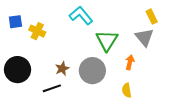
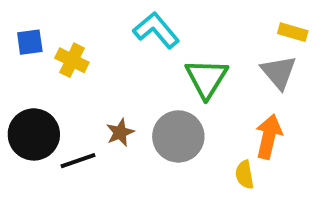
yellow rectangle: (152, 17) -> (293, 32), turned -48
orange arrow: (130, 62) -> (269, 136), moved, size x1.5
black line: (52, 88) -> (78, 161), moved

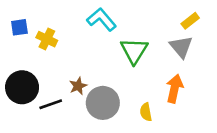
yellow rectangle: (293, 32) -> (190, 21), turned -54
gray circle: (178, 136) -> (103, 103), moved
yellow semicircle: (245, 175) -> (146, 112), moved

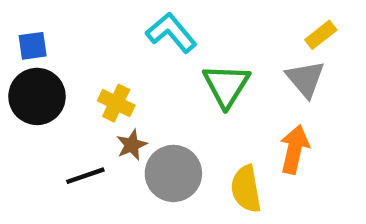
yellow cross: (47, 39) -> (116, 103), moved
black circle: (22, 87) -> (37, 96), moved
yellow semicircle: (146, 112) -> (246, 189), size x1.5

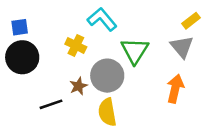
yellow cross: (116, 103) -> (76, 45), moved
gray circle: (173, 173) -> (107, 76), moved
yellow semicircle: (246, 189) -> (107, 112), moved

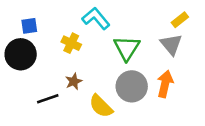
blue square: (20, 27) -> (29, 26), moved
gray circle: (107, 76) -> (132, 86), moved
yellow semicircle: (107, 112) -> (101, 106), turned -35

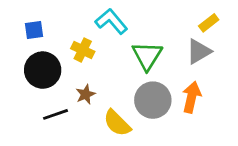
gray triangle: (171, 44) -> (199, 51), turned 40
black circle: (21, 54) -> (43, 70), moved

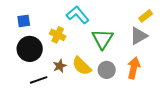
gray circle: (153, 100) -> (107, 70), size x0.7
yellow semicircle: (117, 123) -> (82, 66), moved

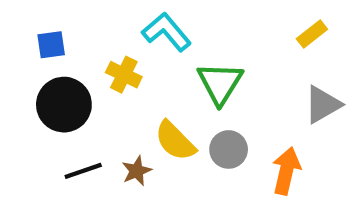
gray triangle: (139, 36) -> (323, 105), moved
brown star: (60, 66) -> (137, 171), moved
orange arrow: (134, 68) -> (286, 171), moved

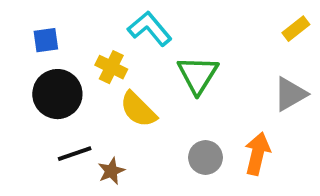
yellow rectangle: (312, 34) -> (296, 29), moved
yellow semicircle: (175, 141) -> (138, 109), moved
gray circle: (229, 149) -> (205, 157), moved
brown star: (137, 171) -> (111, 171), moved

